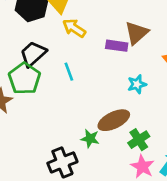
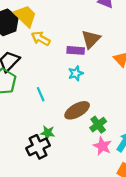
cyan line: (69, 72) -> (41, 94), moved
cyan star: (137, 84) -> (76, 73), moved
green star: (90, 139) -> (48, 133), moved

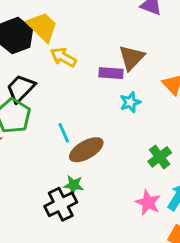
cyan star: (76, 73) -> (130, 102), moved
brown ellipse: (77, 110) -> (86, 150), moved
green cross: (98, 125) -> (160, 157), moved

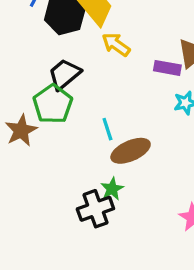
green star: (74, 185) -> (112, 189), turned 30

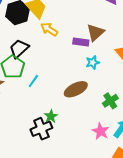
cyan line: (107, 129) -> (33, 81), moved, turned 56
brown ellipse: (131, 151) -> (76, 89), moved

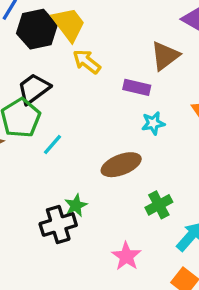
brown triangle: (95, 32) -> (165, 56), moved
green cross: (110, 101) -> (159, 205), moved
pink star: (101, 131) -> (126, 256), moved

